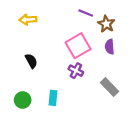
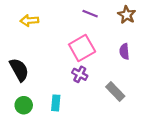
brown star: (106, 24) -> (127, 15), moved
purple semicircle: (110, 47) -> (124, 51), moved
black semicircle: (31, 61) -> (19, 70), moved, size x1.5

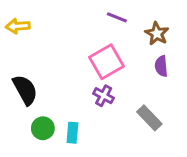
brown star: (127, 15) -> (157, 34), moved
yellow arrow: (29, 21) -> (18, 26), moved
green circle: (24, 105) -> (43, 128), moved

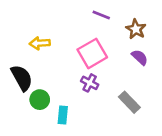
yellow arrow: (18, 26) -> (40, 43), moved
purple semicircle: (161, 66) -> (140, 57), turned 138
green circle: (43, 128) -> (40, 100), moved

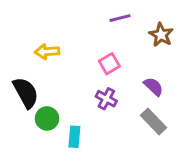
purple line: (101, 15) -> (120, 18), turned -36
pink square: (92, 53) -> (109, 64), size x0.6
purple semicircle: (140, 57) -> (153, 87), moved

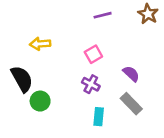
brown star: (161, 35) -> (148, 14), moved
cyan rectangle: (74, 137) -> (99, 117), moved

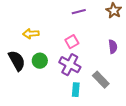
purple semicircle: (131, 74) -> (113, 47), moved, turned 40
purple cross: (91, 84) -> (70, 65), size x1.5
green circle: (40, 101) -> (40, 61), moved

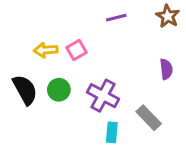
pink square: (72, 42) -> (76, 50), moved

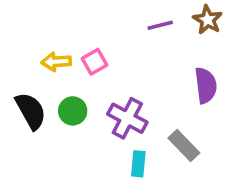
purple line: (116, 18) -> (160, 25), moved
purple semicircle: (166, 69) -> (206, 85), size x1.4

